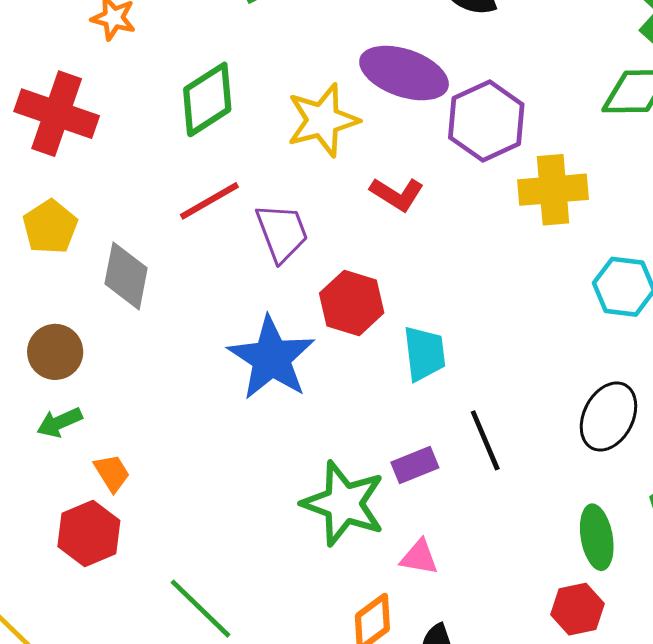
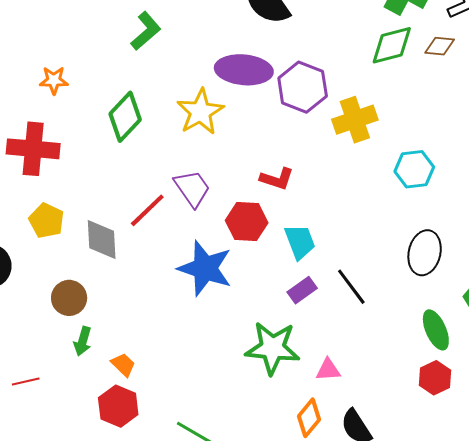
red L-shape: (397, 194) -> (277, 179), moved
red line: (209, 201) -> (147, 210), moved
green arrow: (59, 422) -> (83, 341), turned -36
purple rectangle: (415, 465) -> (302, 290), moved

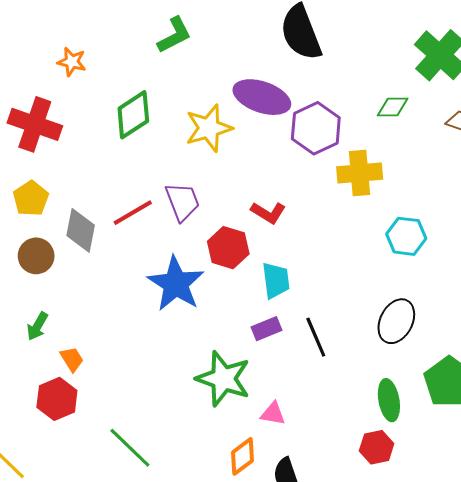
green diamond: (392, 45) -> (393, 107), moved, size x0.7
brown circle: (69, 298) -> (36, 256), moved

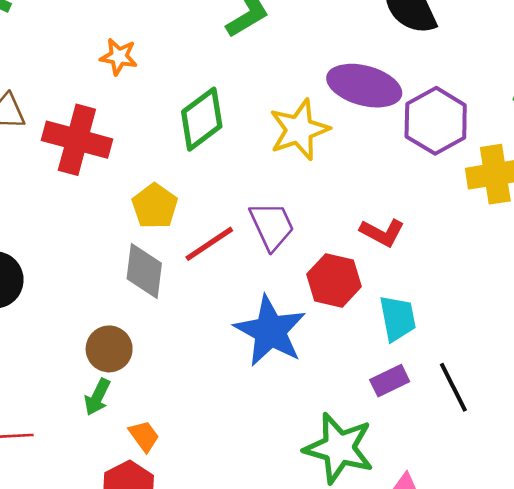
yellow pentagon: (31, 198) -> (155, 206), moved
brown circle: (36, 256) -> (109, 349), moved

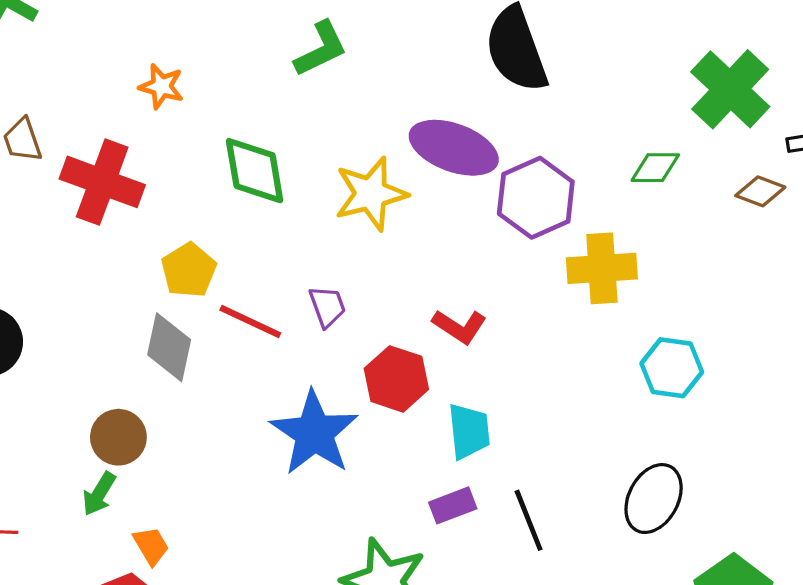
green diamond: (202, 119) -> (255, 171), turned -68
purple trapezoid: (272, 226) -> (327, 306), size x0.7
red line: (209, 244) -> (250, 322), turned 54

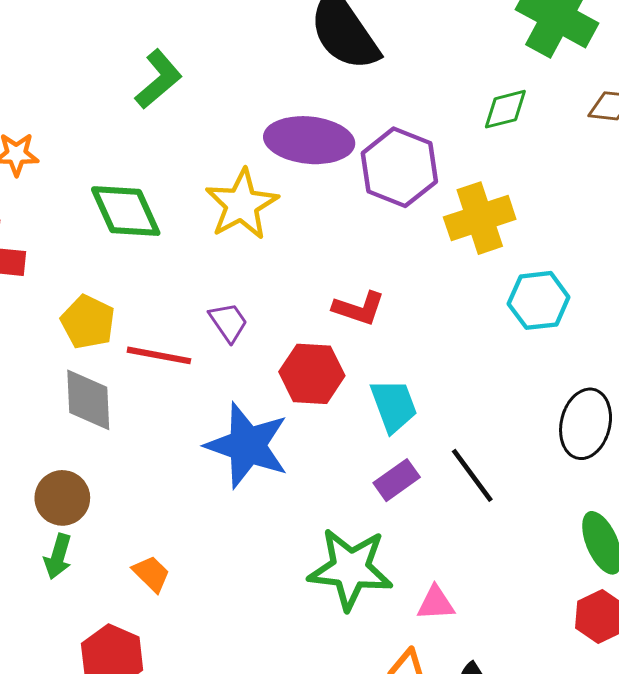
cyan hexagon: (672, 368) -> (539, 300), moved
orange trapezoid: (151, 546) -> (151, 574), moved

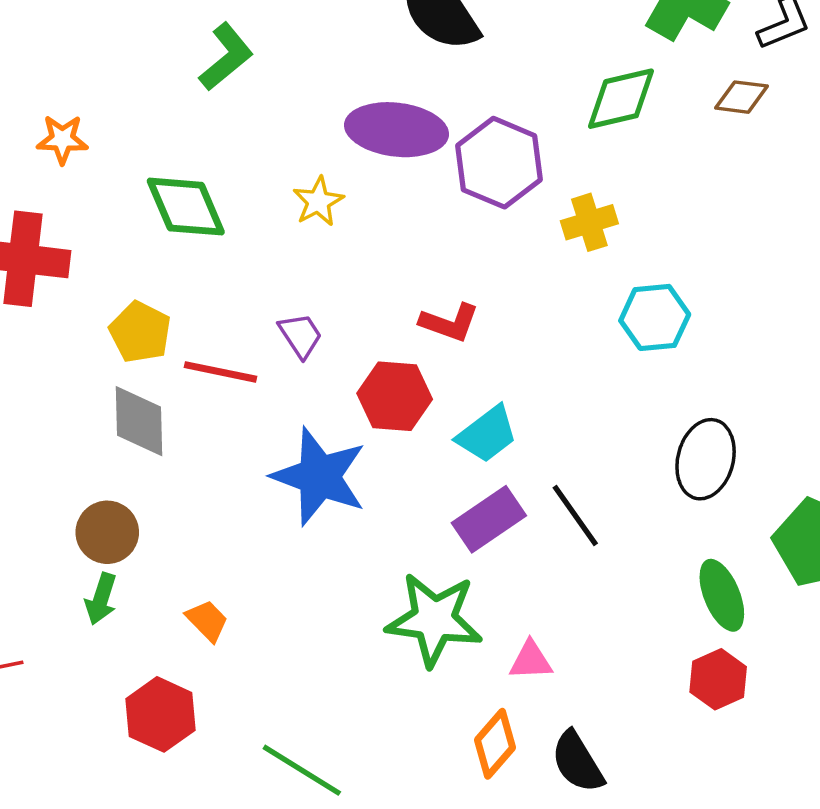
green diamond: (505, 109) -> (621, 99), size x1.4
yellow star: (242, 204) -> (318, 201), size x0.6
yellow cross: (480, 218) -> (589, 222), size x0.7
cyan trapezoid: (394, 406) -> (487, 434), turned 72
purple rectangle: (397, 480) -> (489, 519), size x1.4

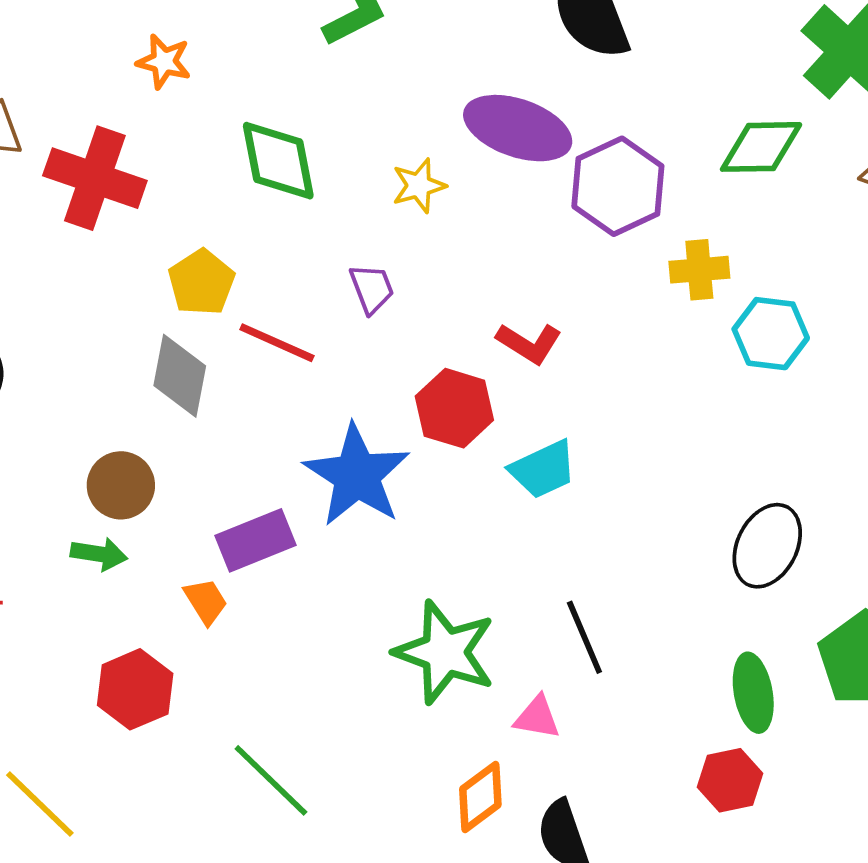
cyan hexagon: (655, 317) -> (771, 334), moved
purple trapezoid: (300, 335) -> (372, 289), moved
black line: (575, 515) -> (584, 637), moved
purple rectangle: (489, 519) -> (256, 540), moved
green arrow: (101, 599) -> (99, 554), turned -111

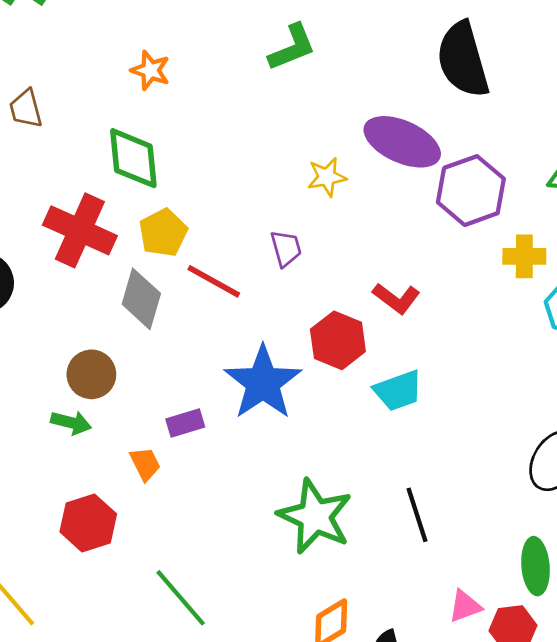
green diamond: (278, 161) -> (133, 158), moved
red cross: (95, 178) -> (80, 230), moved
purple rectangle: (256, 540) -> (185, 423), size x0.7
pink triangle: (537, 717) -> (465, 606), moved, turned -36

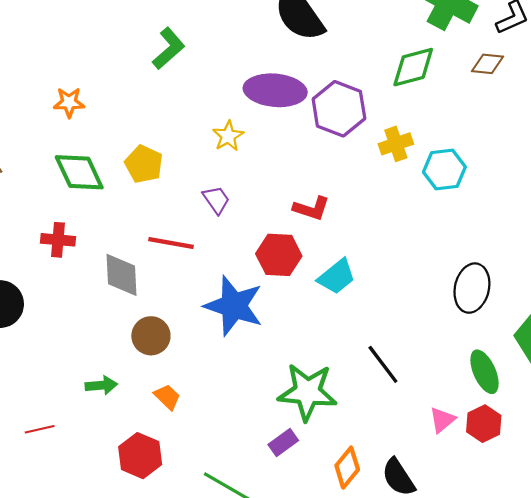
red cross: (80, 230) -> (58, 240), size x0.6
yellow pentagon: (163, 233) -> (144, 164), moved
brown circle: (91, 374) -> (151, 336), moved
purple rectangle: (185, 423) -> (283, 442), moved

